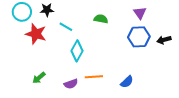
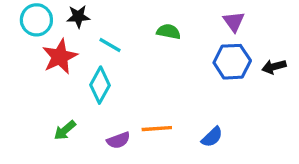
red star: (36, 34) -> (60, 57), turned 30
cyan diamond: (77, 51) -> (100, 85), moved

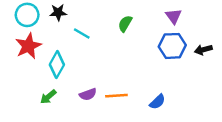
green semicircle: (169, 32) -> (125, 24), turned -70
red star: (60, 57) -> (28, 46), moved
cyan diamond: (100, 85) -> (57, 65), moved
purple semicircle: (118, 140) -> (88, 94), moved

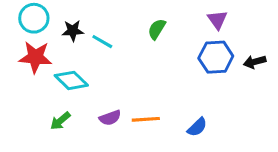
black star: (58, 12) -> (73, 31), moved
red star: (28, 46) -> (35, 57), turned 30
cyan diamond: (57, 65) -> (71, 80), turned -75

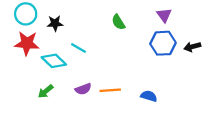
green semicircle: (157, 29) -> (118, 22), turned -63
cyan line: (102, 42) -> (78, 48), moved
blue semicircle: (197, 127) -> (149, 96), turned -119

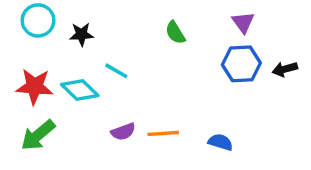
red star: (27, 43) -> (35, 86), moved
green arrow: (46, 91) -> (38, 135), moved, size x1.5

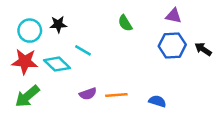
cyan circle: (38, 20) -> (30, 31), moved
purple triangle: (243, 22) -> (173, 16), turned -42
black arrow: (285, 69) -> (203, 49), turned 49

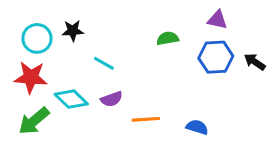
green semicircle: (125, 23) -> (168, 38), moved, turned 112
cyan diamond: (57, 64) -> (71, 99), moved
purple semicircle: (88, 94) -> (112, 99), moved

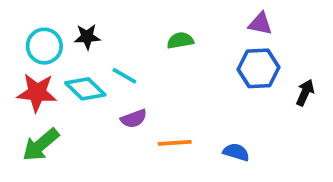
green semicircle: (168, 38) -> (180, 40), moved
black arrow: (255, 62) -> (305, 93), moved, turned 80
cyan diamond: (71, 99) -> (85, 89), moved

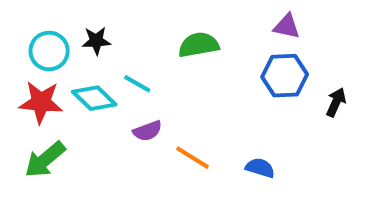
green semicircle: (180, 40) -> (199, 45), size x1.4
orange line: (175, 143) -> (193, 158), turned 36

